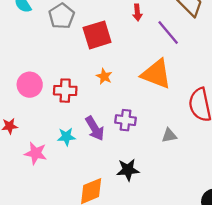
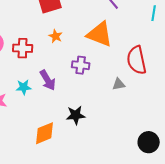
purple cross: (126, 120) -> (81, 65), moved
gray triangle: (169, 136) -> (119, 84), moved

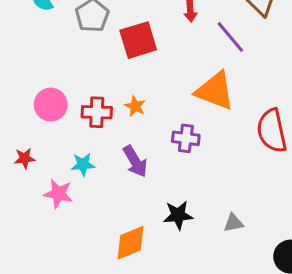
orange star: (56, 36) -> (135, 106), moved
gray triangle: (119, 84) -> (233, 223), moved
cyan star: (24, 87) -> (83, 164), moved

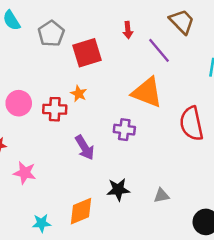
orange star: (135, 106) -> (79, 94), moved
cyan star: (83, 164) -> (41, 223), moved

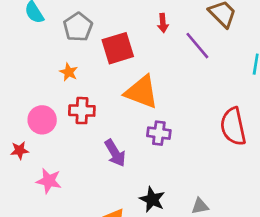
orange triangle: (147, 92) -> (142, 92), moved
orange star: (79, 94) -> (69, 72), moved
pink circle: (19, 103) -> (42, 120), moved
black star: (118, 190) -> (152, 199), turned 30

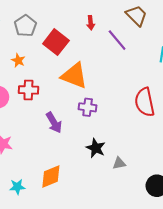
red square: (118, 48) -> (56, 42), turned -35
black star: (152, 199) -> (96, 148), moved

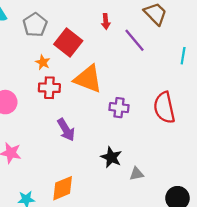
orange star: (18, 60) -> (43, 62), moved
red cross: (28, 90) -> (49, 88), moved
purple cross: (88, 107) -> (119, 108), moved

